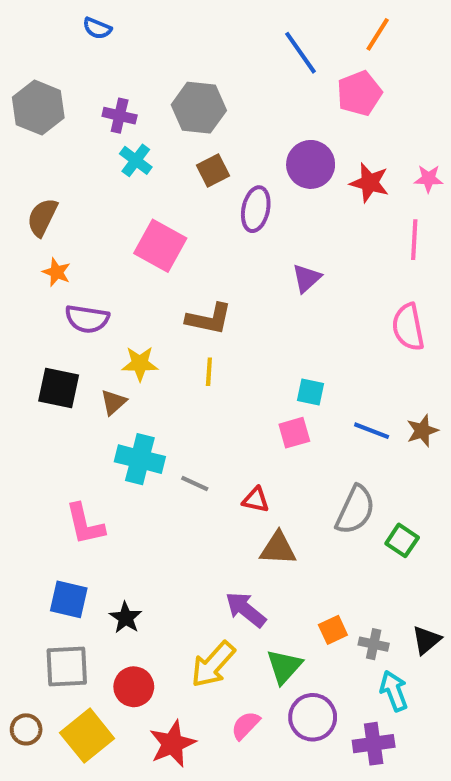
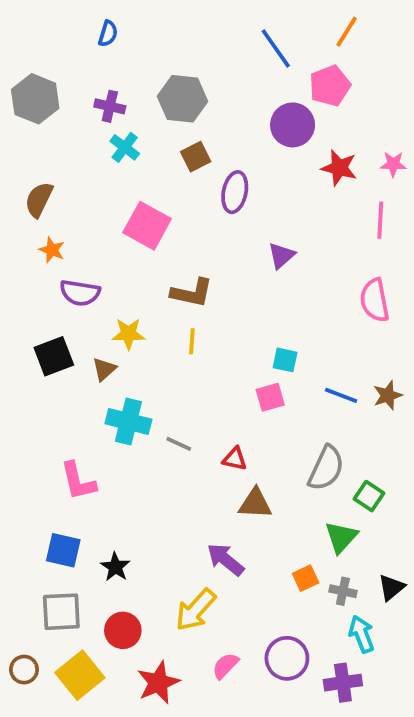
blue semicircle: (97, 28) -> (108, 34), moved, turned -95
purple circle: (311, 164) -> (293, 125), moved
black square: (59, 388) -> (54, 356), turned -33
green triangle: (284, 666) -> (341, 537), moved

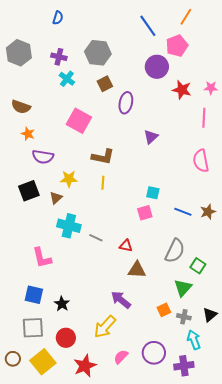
brown semicircle: (39, 200) -> (21, 107), turned -96

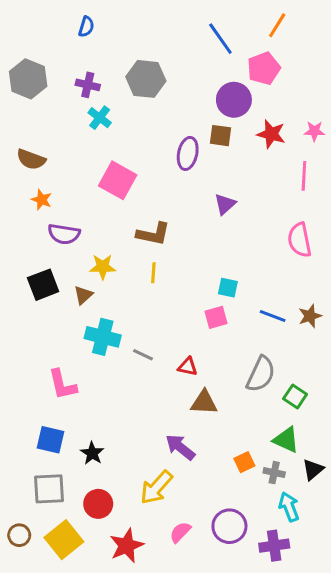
brown square: (105, 84) -> (220, 136), moved, turned 35
green triangle: (183, 288) -> (286, 440), moved, turned -48

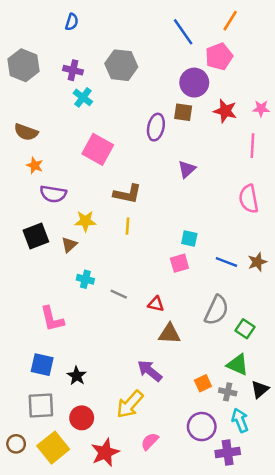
cyan cross: (103, 337) -> (85, 279), size x0.6
purple circle: (229, 526) -> (202, 427), moved

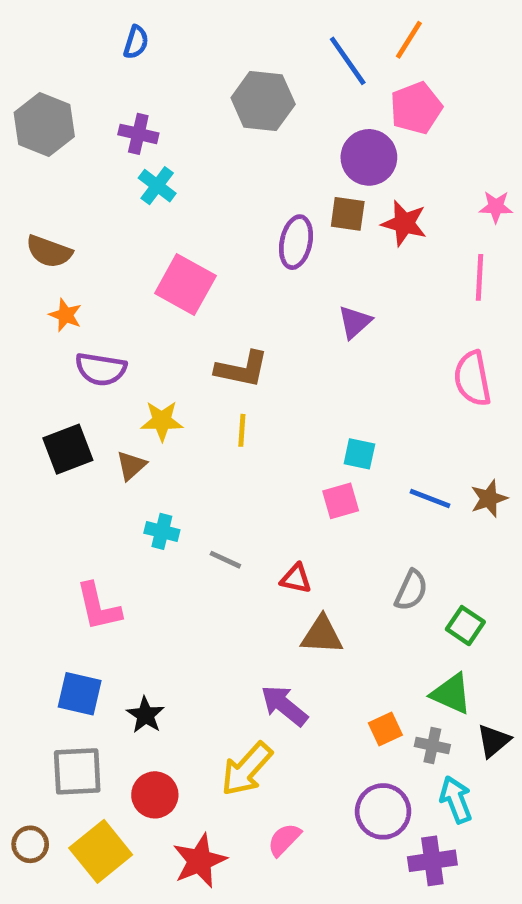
orange line: (230, 21) -> (409, 40), moved
gray hexagon: (121, 65) -> (263, 101), moved
red star: (225, 111) -> (404, 223), moved
gray semicircle: (217, 310) -> (411, 590), size x0.7

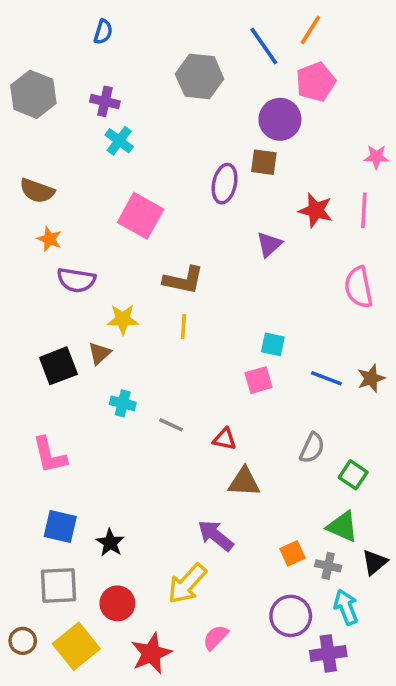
red star: (404, 223) -> (316, 210), moved
black square: (68, 449) -> (58, 366), moved
pink L-shape: (98, 607) -> (50, 455), moved

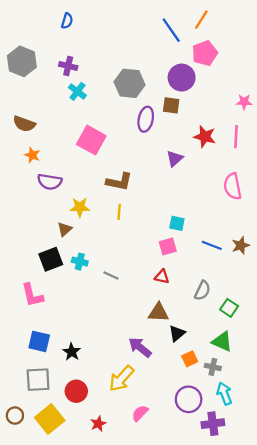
gray hexagon: (200, 76) -> (130, 83), moved
black square: (58, 366) -> (51, 259), moved
red triangle: (225, 439) -> (162, 277), moved
black triangle: (375, 562) -> (177, 333), moved
red star: (151, 653) -> (98, 424), size x0.6

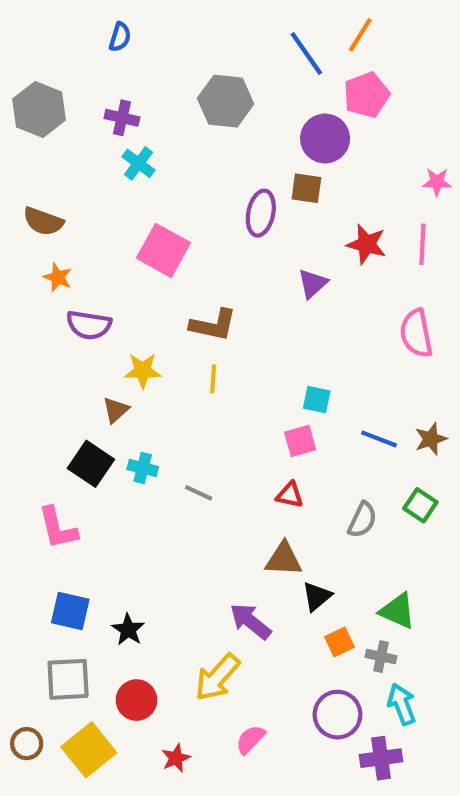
gray hexagon: (130, 83) -> (226, 101), moved
black square: (51, 259) -> (91, 464), turned -35
green square: (229, 308) -> (420, 505), moved

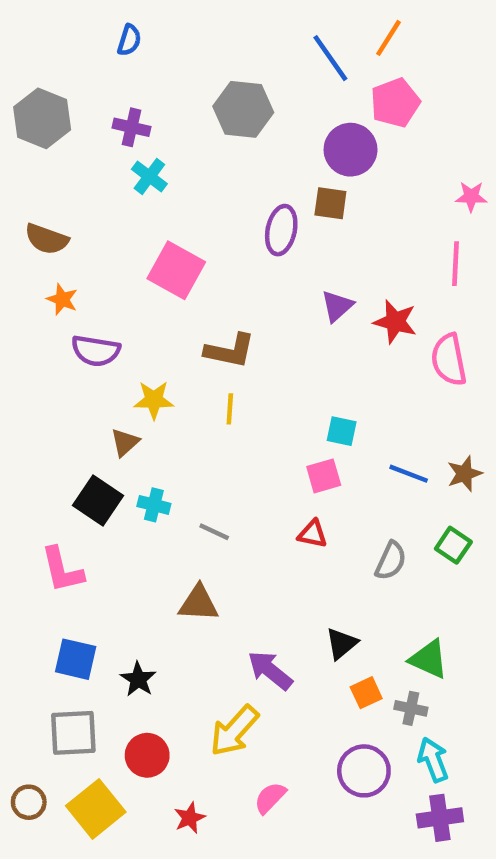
red star: (366, 244) -> (395, 322), moved
brown triangle: (284, 559) -> (199, 603), moved
purple cross: (381, 758) -> (440, 818), moved

